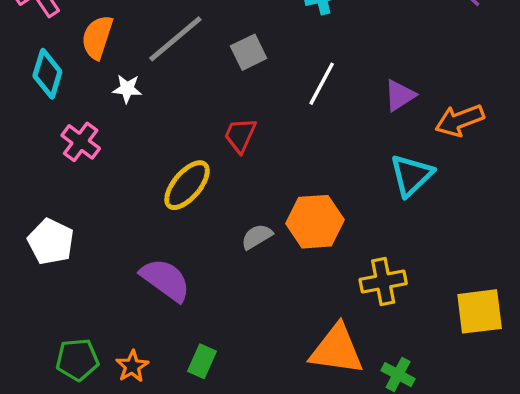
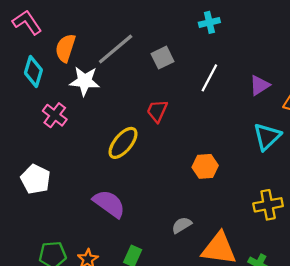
white star: (127, 89) -> (85, 81), size x1.6
orange hexagon: (315, 222) -> (205, 166), size x0.7
gray semicircle: (257, 237) -> (182, 225), moved
yellow cross: (383, 281) -> (268, 205), moved

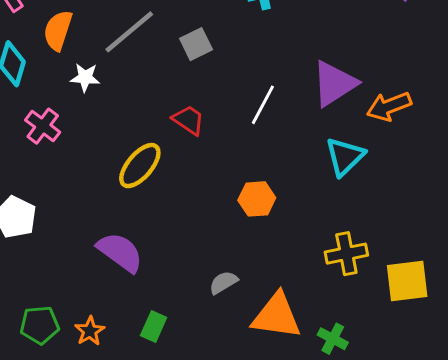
white line: (209, 78) -> (263, 105), moved
white star: (85, 81) -> (85, 77), size x0.7
purple triangle: (260, 85) -> (334, 84), size x1.6
red trapezoid: (157, 111) -> (188, 120), turned 100

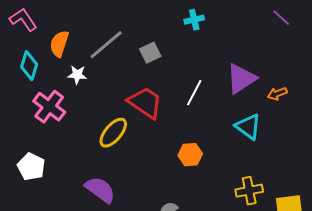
orange arrow: (389, 106) -> (277, 94), size x0.7
red trapezoid: (188, 120) -> (145, 103), size x1.6
pink cross: (43, 126) -> (49, 107), size x1.4
cyan triangle: (345, 156) -> (248, 127), turned -40

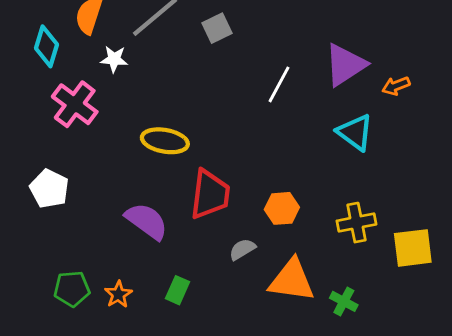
red trapezoid: (145, 103) -> (210, 194), moved, turned 63
yellow ellipse: (113, 133) -> (165, 141), turned 60
orange hexagon: (190, 155) -> (282, 208), moved

